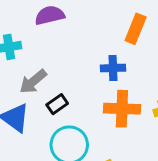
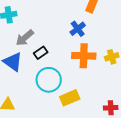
blue cross: (113, 68) -> (78, 29), turned -35

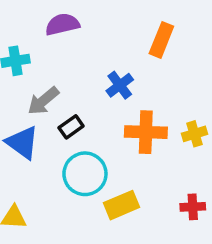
blue cross: (78, 29) -> (120, 85), moved
red cross: (111, 108) -> (193, 207), moved

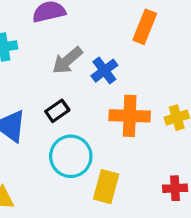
gray arrow: (43, 101) -> (67, 60), moved
yellow rectangle: (121, 205) -> (106, 187), turned -52

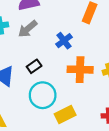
gray arrow: (67, 60) -> (28, 29), moved
yellow rectangle: (106, 187) -> (65, 114), turned 48

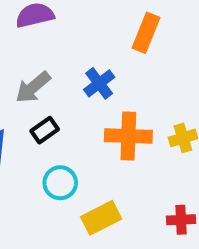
gray arrow: (28, 29) -> (33, 87), moved
cyan circle: (43, 95) -> (60, 183), size x0.7

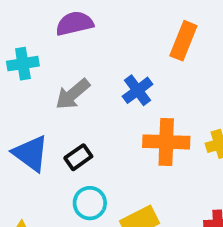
black rectangle: (45, 130) -> (78, 157), moved
cyan circle: (60, 183) -> (90, 203), moved

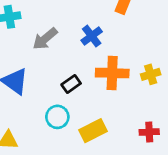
black rectangle: (78, 157) -> (71, 84), moved

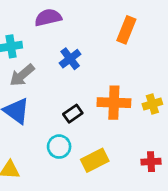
blue cross: (92, 36) -> (70, 59), moved
gray arrow: (45, 39) -> (22, 75), moved

